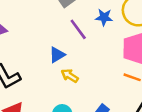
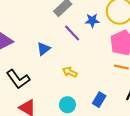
blue triangle: (57, 55) -> (44, 49), moved

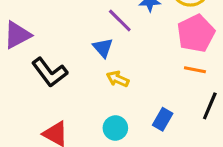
blue triangle: (44, 49) -> (103, 48), moved, turned -32
black L-shape: (18, 79) -> (50, 72), moved

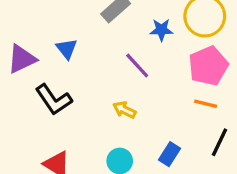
purple line: (120, 20) -> (137, 66), moved
blue triangle: (103, 48) -> (67, 49), moved

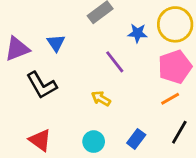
orange line: (206, 104) -> (170, 99), turned -48

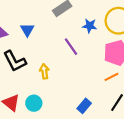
yellow arrow: (101, 99) -> (44, 71), moved, turned 48
cyan circle: (94, 142) -> (34, 103), moved

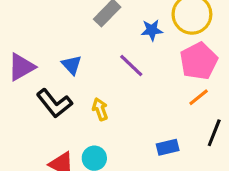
blue triangle: (27, 30) -> (72, 65), moved
blue rectangle: (84, 106) -> (168, 147), turned 48

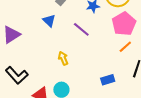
blue triangle: (72, 65) -> (49, 21), moved
black L-shape: (54, 103) -> (17, 75), moved

